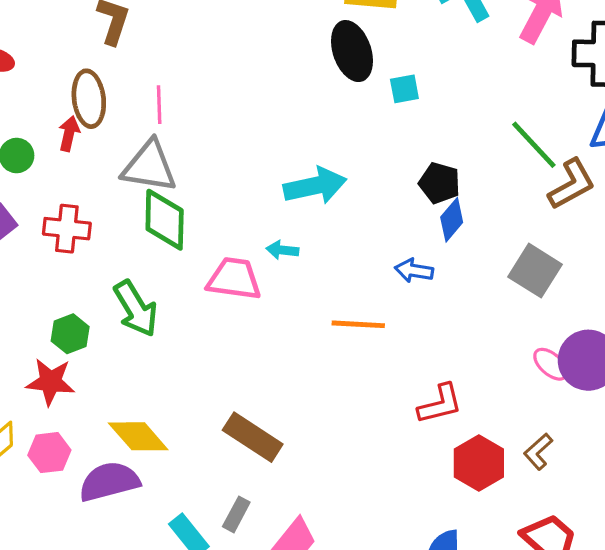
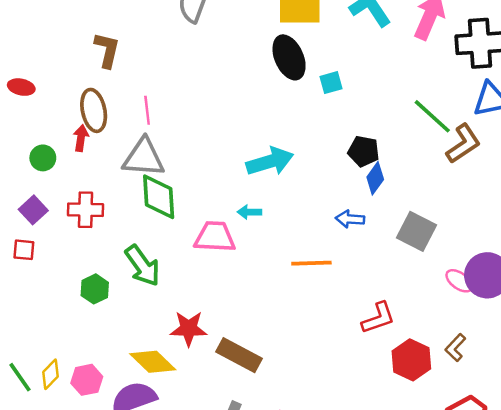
gray square: (535, 271) -> (417, 231), moved
red star: (51, 382) -> (189, 329), moved

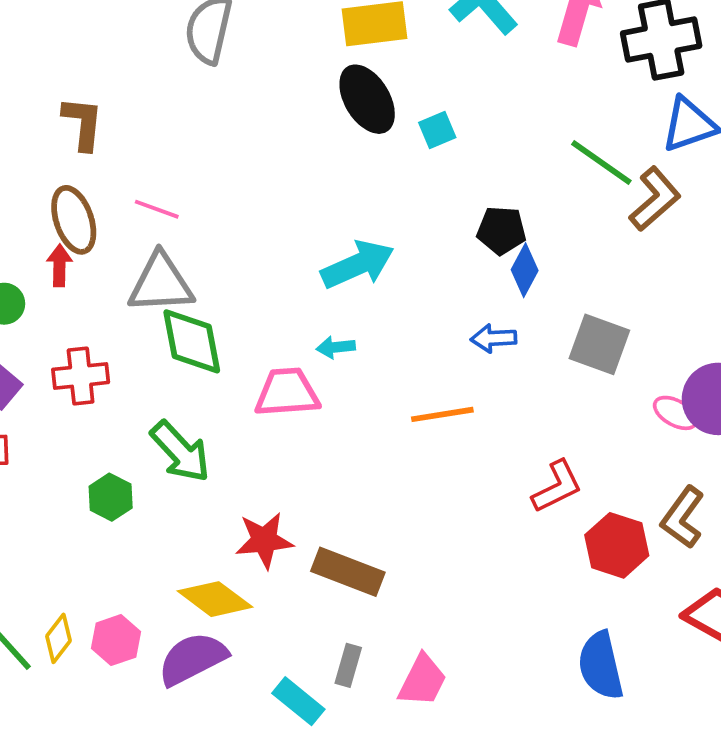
pink line: (147, 110) -> (157, 209), turned -56
brown L-shape: (455, 347) -> (683, 517), size x1.4

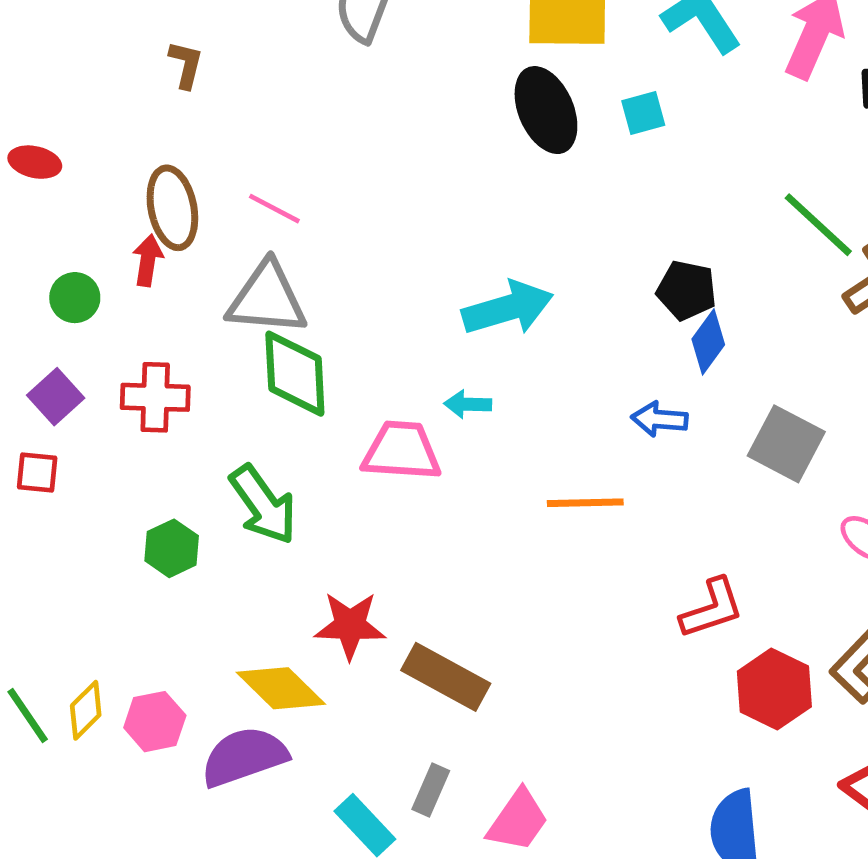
brown L-shape: (83, 123) -> (186, 65), moved, size x0.7
cyan square: (437, 130) -> (643, 113), moved

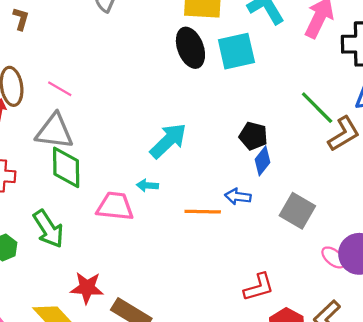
cyan square: (643, 113) -> (236, 51), size x1.8
cyan arrow: (508, 308) -> (168, 141), turned -30
orange line: (585, 503) -> (203, 212), moved

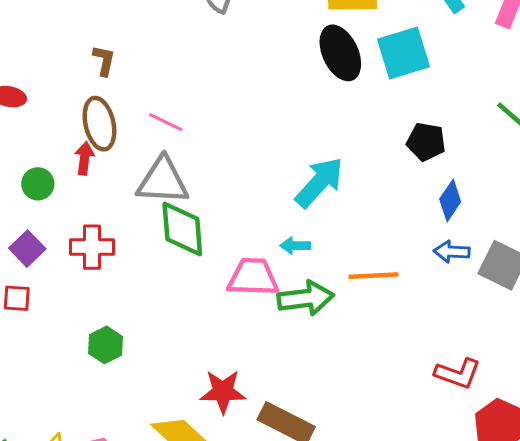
brown L-shape: (21, 19) -> (104, 60), moved
black pentagon: (253, 136) -> (426, 142), moved
blue arrow: (238, 197) -> (452, 252), moved
green arrow: (48, 229) -> (306, 298), moved, turned -60
red L-shape: (259, 287) -> (458, 374), turned 40

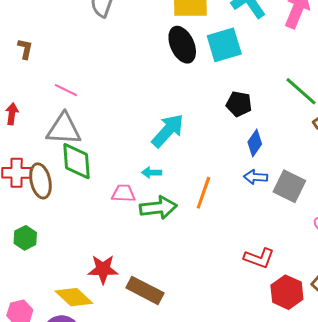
brown ellipse: (99, 124) -> (40, 181), moved
orange line: (373, 276) -> (203, 193), turned -68
pink trapezoid: (253, 277) -> (123, 193), size x0.7

